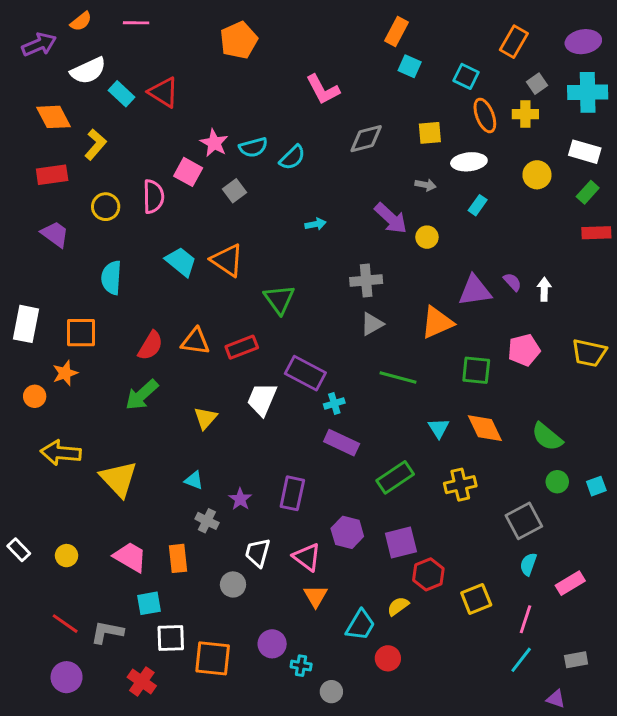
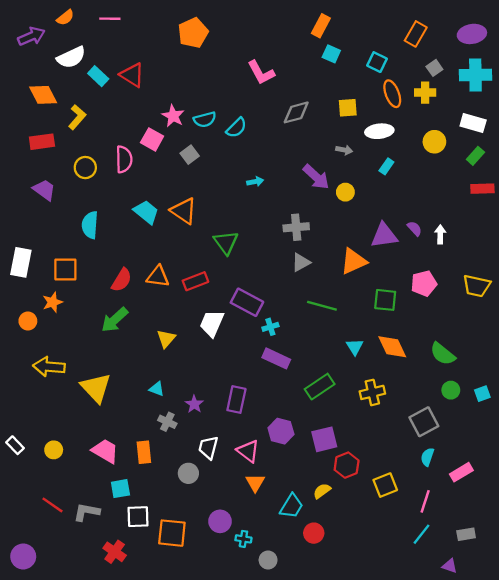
purple circle: (67, 677) -> (23, 556), moved

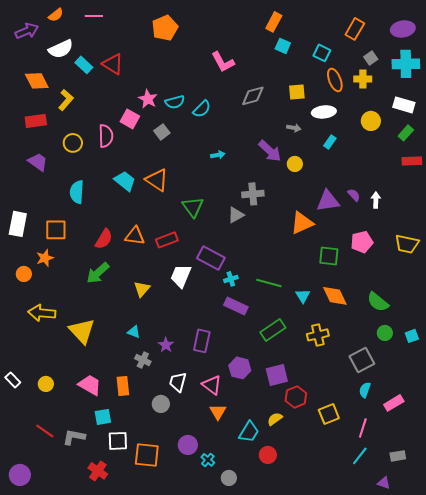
gray triangle: (301, 262) -> (236, 215), moved
green line: (322, 306) -> (269, 283), moved
cyan cross: (243, 539) -> (208, 460), turned 32

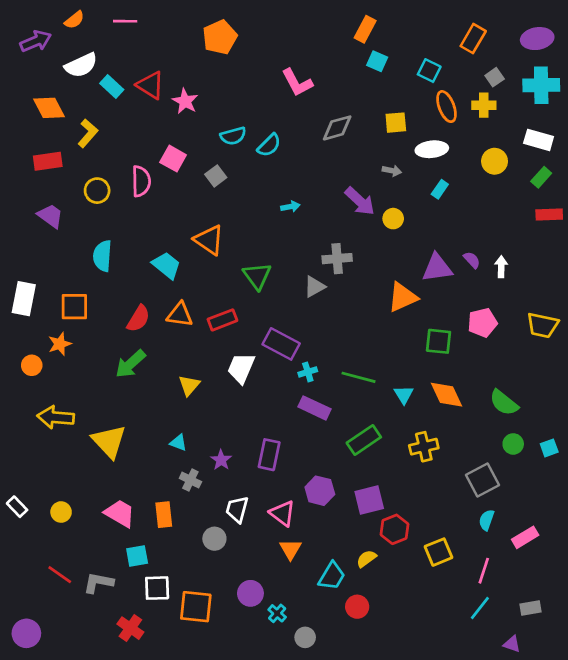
pink star: (148, 99) -> (185, 101), moved
cyan trapezoid: (125, 181) -> (166, 265), moved

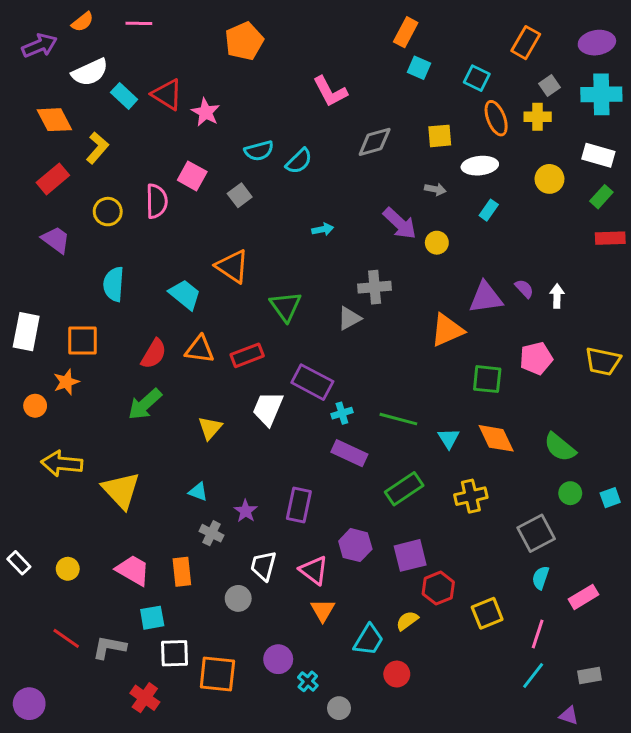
red rectangle: (48, 161) -> (53, 179), turned -32

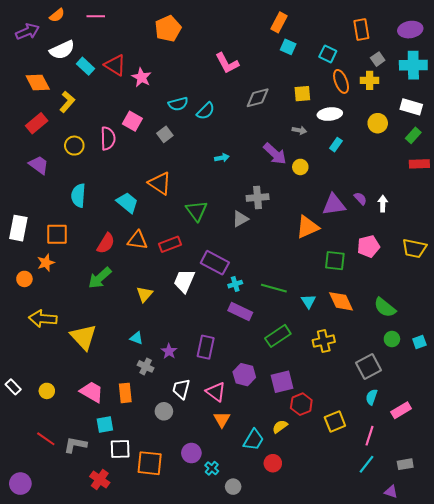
orange rectangle: (526, 43) -> (361, 30), turned -40

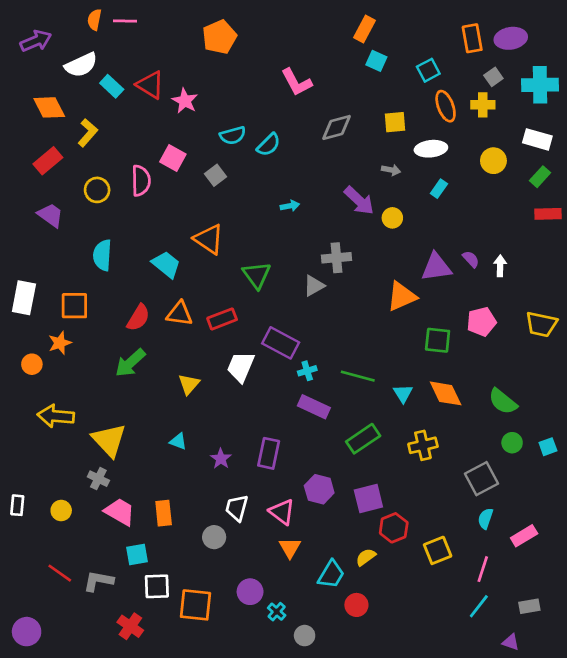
orange semicircle: (57, 15) -> (94, 20), moved, turned 140
purple ellipse: (410, 30) -> (511, 38), moved
cyan square: (328, 54) -> (428, 70), turned 36
gray cross: (146, 366) -> (98, 479), moved
white rectangle: (13, 387) -> (17, 505), turned 49

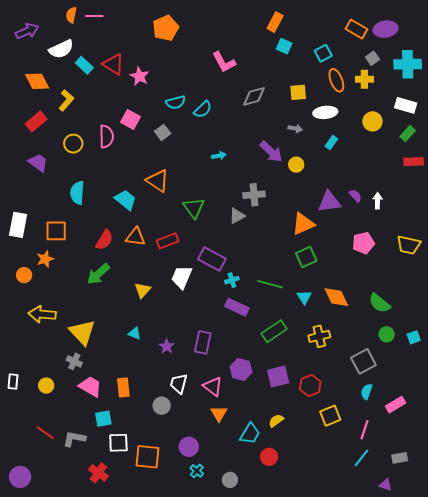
orange rectangle: (472, 38) -> (356, 29), turned -50
green square: (438, 340) -> (306, 257), moved, turned -30
red hexagon: (394, 528) -> (310, 386), moved
cyan cross: (277, 612) -> (197, 471), moved

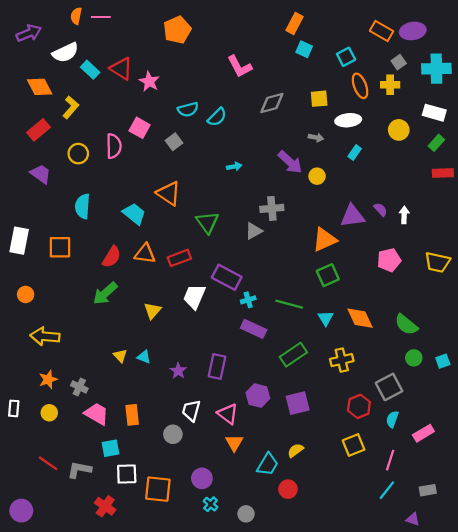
orange star: (45, 259) -> (48, 379), moved
yellow triangle: (82, 332) -> (120, 356), moved, size x0.5
red hexagon: (310, 386) -> (359, 406), moved

